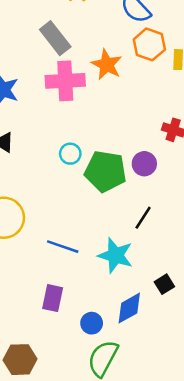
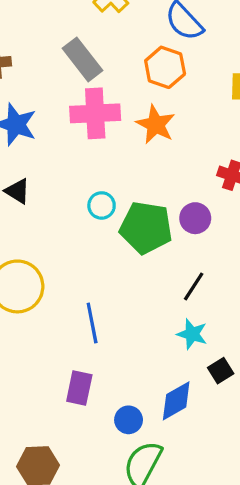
orange hexagon: (149, 44) -> (165, 67), moved
orange star: (107, 65) -> (156, 124), moved
blue line: (63, 247) -> (92, 323), turned 60
cyan star: (115, 255) -> (192, 334), moved, size x0.7

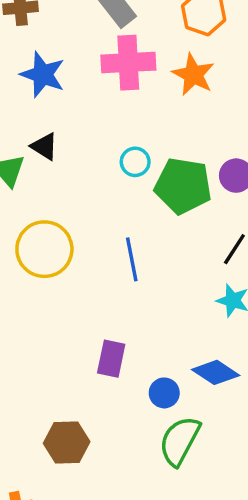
blue line: (92, 323) -> (132, 259), moved
blue diamond: (176, 401) -> (216, 372), turned 63

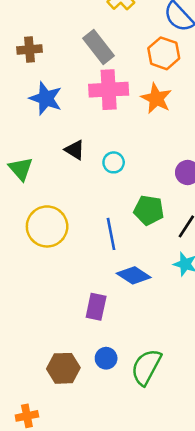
black triangle: (44, 146) -> (75, 150), moved
green pentagon: (183, 186) -> (149, 210), moved, size x0.7
blue diamond: (216, 372) -> (134, 275), moved
blue circle: (164, 393) -> (106, 358), moved

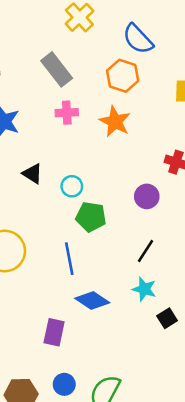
pink cross: (109, 90) -> (67, 113), size x0.6
green pentagon: (149, 210) -> (91, 217), moved

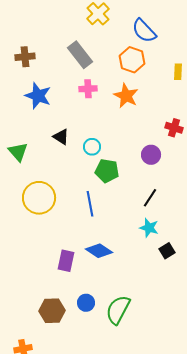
blue diamond: (92, 301) -> (99, 251), moved
purple rectangle: (54, 332) -> (66, 261), moved

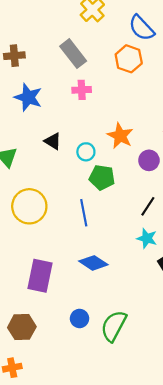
orange star: (126, 96) -> (120, 136), moved
purple rectangle: (66, 261) -> (40, 276), moved, size x1.4
brown hexagon: (52, 311) -> (22, 327), moved

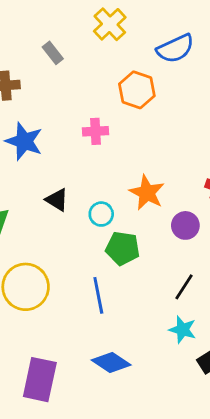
blue semicircle: (141, 28) -> (175, 49), turned -72
gray rectangle: (73, 54) -> (53, 53), moved, size x0.6
orange hexagon: (129, 59) -> (137, 90), moved

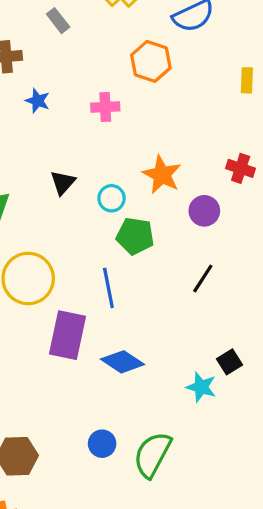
blue star: (24, 141) -> (38, 101), moved, size x0.6
black triangle: (57, 200) -> (63, 183), turned 40
cyan star: (183, 330) -> (201, 387), moved
purple rectangle: (40, 380) -> (67, 335), moved

